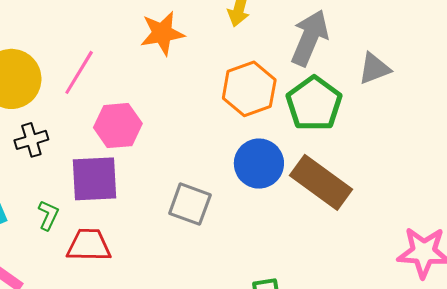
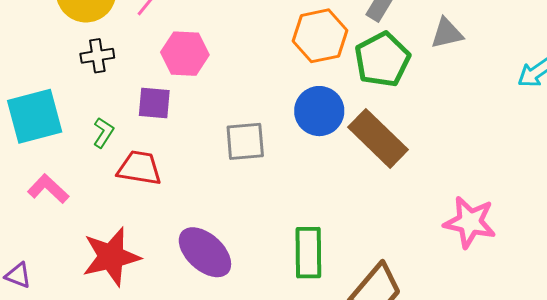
purple square: (95, 179) -> (154, 103), size x0.7
gray square: (190, 204) -> (245, 141), turned -33

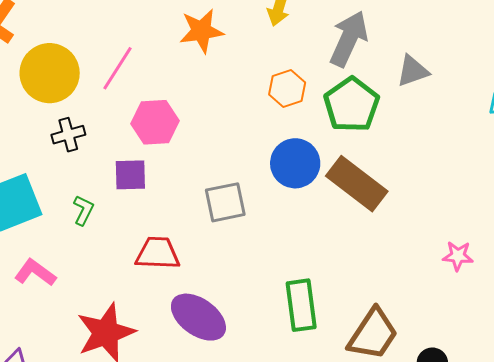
orange hexagon: (320, 36) -> (287, 89), size x0.7
red trapezoid: (139, 168) -> (158, 253), moved
pink star: (470, 222) -> (458, 256), size x0.6

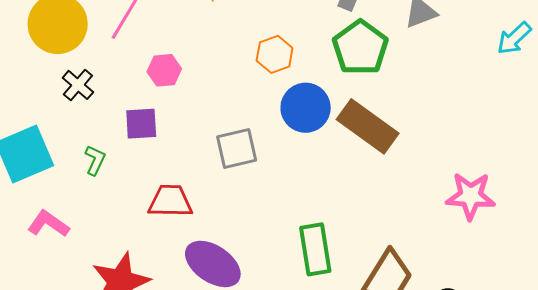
orange hexagon: (287, 89) -> (275, 54), moved
pink hexagon: (155, 122) -> (164, 70), size x0.7
black cross: (68, 135) -> (78, 85), turned -32
pink star: (458, 256) -> (471, 196), size x1.6

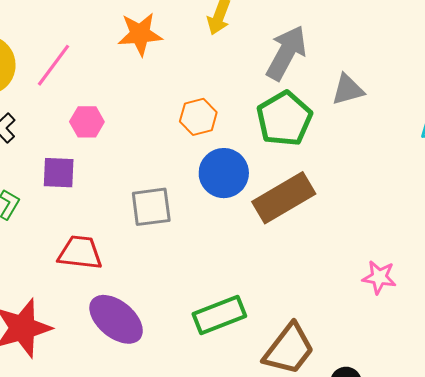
brown rectangle: (368, 126) -> (284, 198), turned -72
pink star: (471, 196) -> (379, 277), size x0.7
green rectangle: (315, 249) -> (219, 315), turned 72

